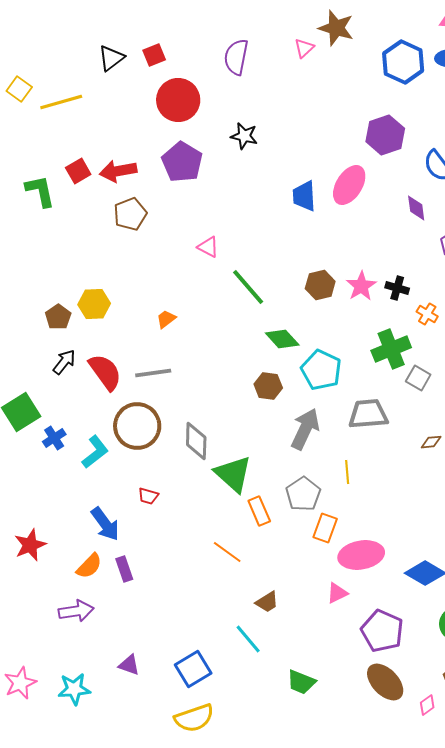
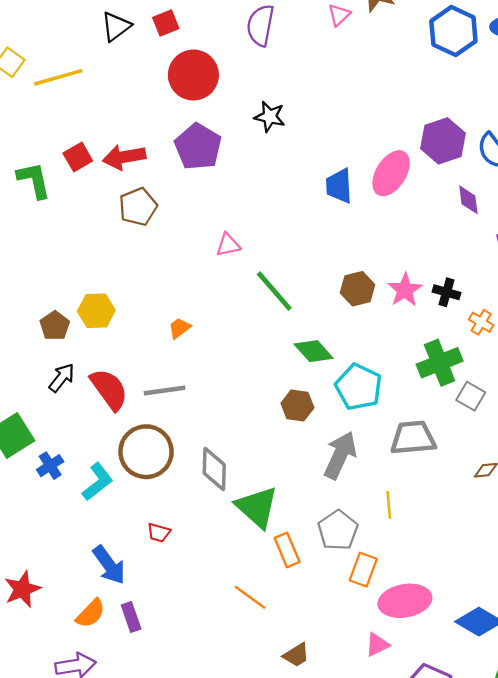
purple hexagon: (385, 135) -> (443, 141), moved
pink triangle: (208, 247) -> (228, 245), turned -40

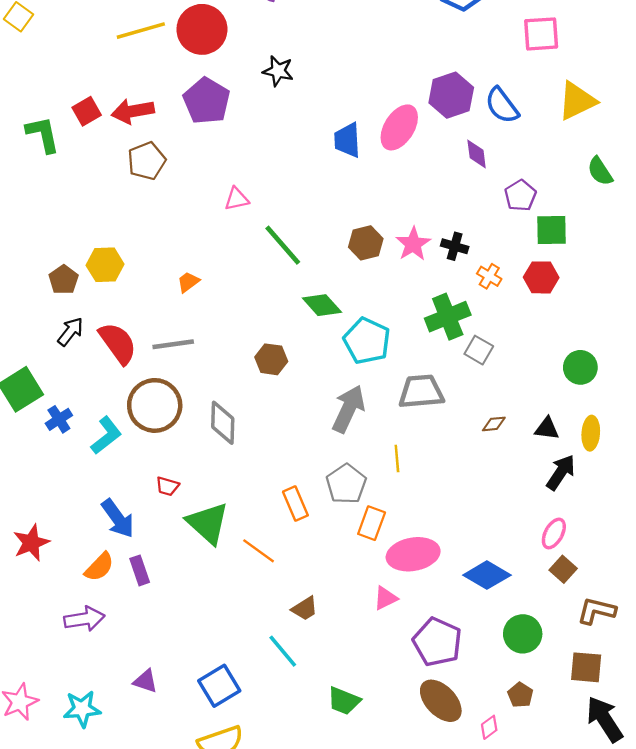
yellow line: (58, 77) -> (141, 31), moved
brown hexagon: (297, 405) -> (271, 359), moved
green triangle: (257, 507) -> (208, 523), moved

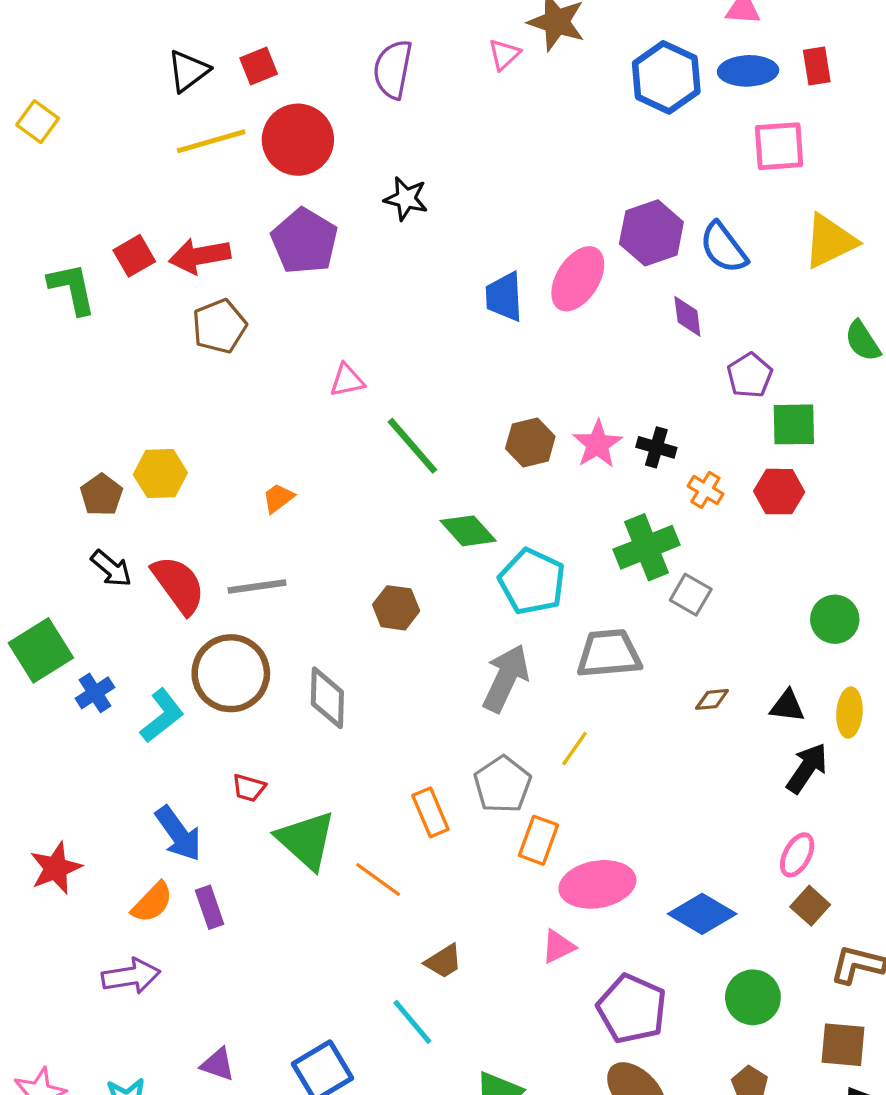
black arrow: (70, 332) -> (111, 568), turned 92
yellow line: (397, 459) -> (575, 749), turned 40

